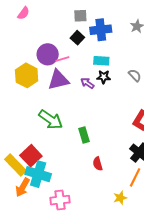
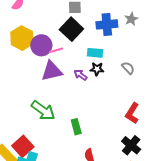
blue cross: (101, 30) -> (107, 24), moved
black square: (77, 38) -> (71, 29), size x1.6
yellow hexagon: (27, 75) -> (22, 38), moved

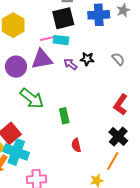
black square: (71, 29) -> (63, 18), turned 30
purple circle: (41, 45) -> (16, 67), moved
cyan rectangle: (95, 53) -> (61, 40), moved

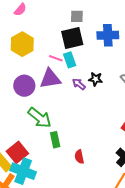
pink line: (47, 39) -> (56, 58), turned 32
cyan rectangle: (61, 40) -> (70, 60), turned 63
green rectangle: (64, 116) -> (55, 140), moved
red semicircle: (76, 145) -> (79, 157), moved

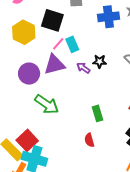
black square: (72, 38) -> (52, 20), moved, turned 35
pink line: (56, 58) -> (58, 44), turned -64
green rectangle: (55, 140) -> (97, 113), moved

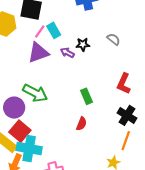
purple circle: (29, 74) -> (14, 108), moved
red semicircle: (89, 140) -> (81, 124), turned -136

